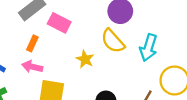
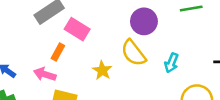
orange rectangle: (32, 43) -> (58, 52), moved
cyan arrow: (148, 48) -> (171, 63), size x0.7

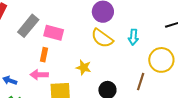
yellow star: (102, 70) -> (84, 68), moved

